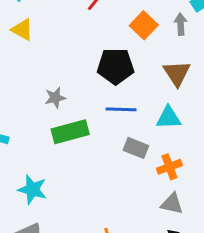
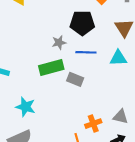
gray star: (55, 98) -> (59, 42), moved
gray rectangle: (136, 148) -> (75, 79), moved
orange cross: (169, 167) -> (93, 124), moved

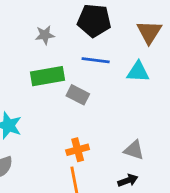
gray star: (59, 42) -> (45, 35), moved
orange cross: (93, 124) -> (78, 150), moved

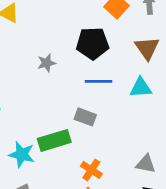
green rectangle: (47, 76) -> (54, 140), moved
orange cross: (78, 150) -> (91, 170), turned -35

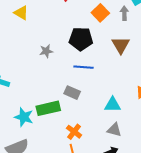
cyan triangle: (141, 88) -> (113, 105), moved

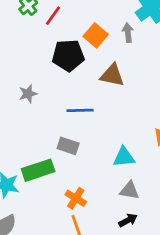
black pentagon: (81, 39) -> (68, 56), moved
brown triangle: (121, 45) -> (112, 75), moved, turned -42

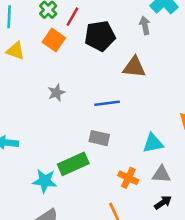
orange square: (96, 35) -> (54, 40), moved
black pentagon: (68, 56) -> (100, 36), moved
orange cross: (76, 198) -> (128, 178), moved

